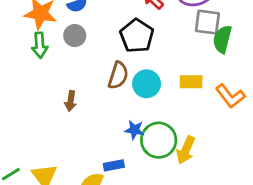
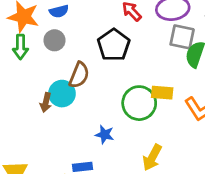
brown semicircle: (118, 75) -> (79, 75), moved
cyan circle: (147, 84) -> (62, 94), moved
green circle: (159, 140) -> (139, 103), moved

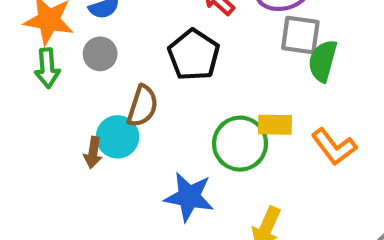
blue star: (105, 135) -> (189, 197), size x1.6

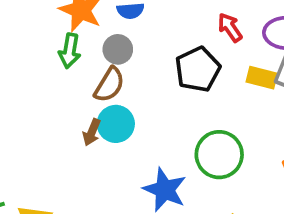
brown semicircle: (143, 106) -> (109, 85), moved
yellow rectangle: (275, 125) -> (262, 78), moved

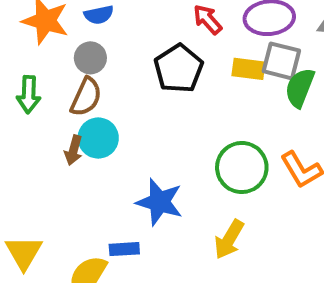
green arrow: (70, 51) -> (29, 95), moved
green circle: (219, 155) -> (242, 168), moved

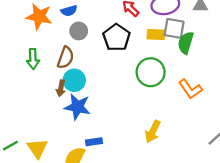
gray circle: (90, 58) -> (79, 31), moved
green circle: (242, 168) -> (151, 72), moved
blue star: (159, 202) -> (77, 107), moved

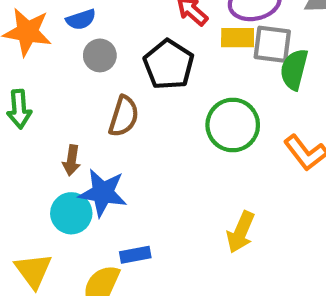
yellow rectangle: (156, 34) -> (238, 38), moved
brown semicircle: (66, 58) -> (124, 116), moved
cyan circle: (74, 80) -> (71, 213), moved

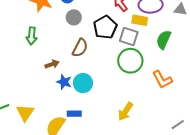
gray square: (272, 44) -> (129, 37), moved
brown arrow: (72, 160) -> (52, 64), turned -128
blue star: (103, 193) -> (64, 82), size x0.7
cyan circle: (71, 213) -> (83, 83), moved

